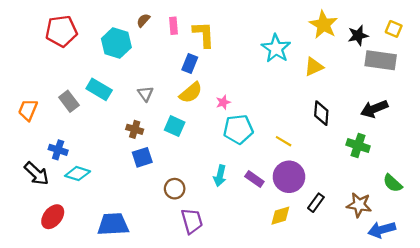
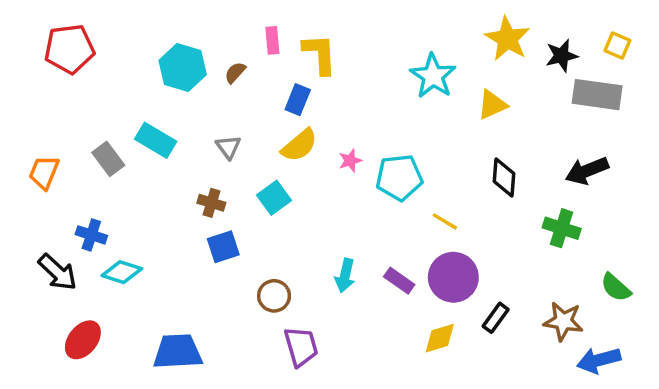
brown semicircle: (143, 20) -> (235, 73), moved
red pentagon: (61, 31) -> (69, 49), moved
cyan square: (175, 126) -> (274, 198), turned 30
cyan pentagon: (238, 129) -> (399, 177), moved

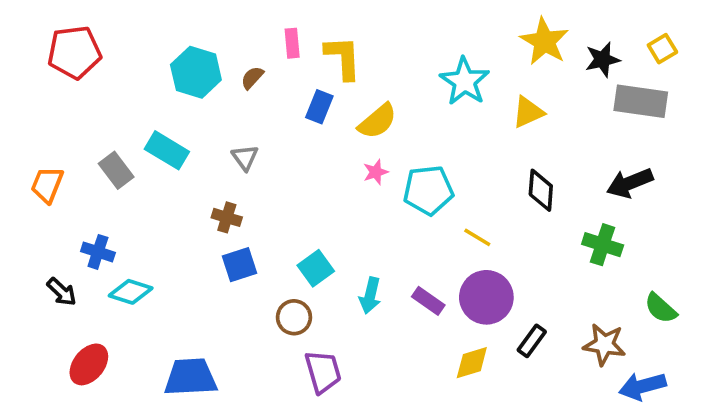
yellow square: (617, 46) -> (662, 49), turned 36
yellow semicircle: (299, 145) -> (377, 121), moved
cyan square: (274, 198) -> (316, 268), moved
black arrow: (58, 272) -> (62, 292), size x0.7

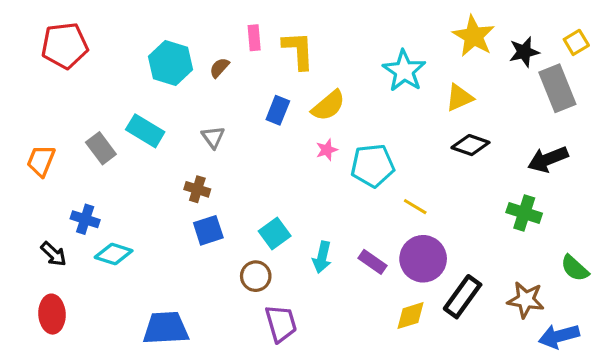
gray rectangle: (641, 101) -> (557, 88), turned 60
blue rectangle: (319, 107) -> (278, 110), moved
black diamond: (541, 190) -> (470, 145), moved, turned -75
black rectangle: (532, 341) -> (463, 297), size x1.5
red ellipse: (89, 364) -> (52, 314), moved, turned -42

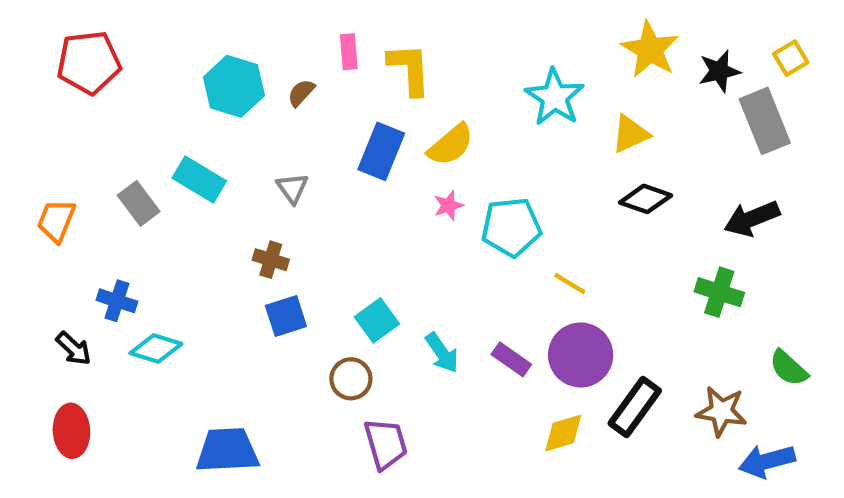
blue rectangle: (278, 110) -> (381, 151), size x1.4
cyan arrow: (322, 257) -> (442, 353), turned -48

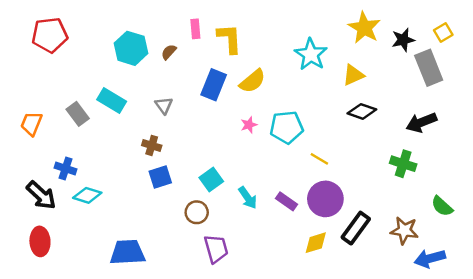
pink star: (448, 205) -> (249, 125), moved
black arrow: (74, 348) -> (41, 195), size x1.5

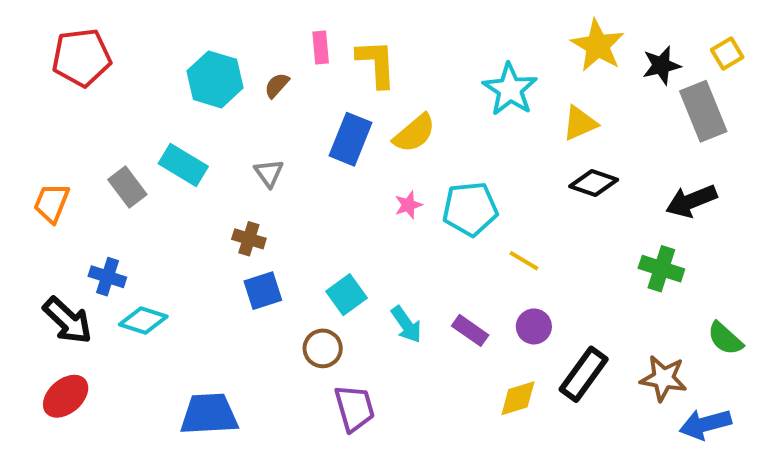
purple circle: (325, 199) -> (534, 326), size x0.6
red ellipse: (40, 241) -> (66, 396), turned 52

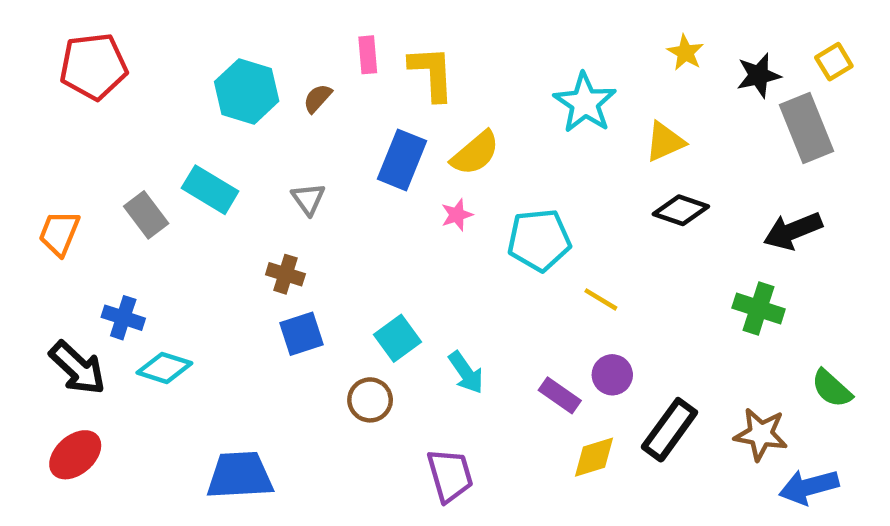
yellow star: (598, 46) -> (685, 53), size x0.6
pink star: (408, 205) -> (457, 215), moved
purple rectangle: (470, 330) -> (560, 395), moved
purple trapezoid: (355, 408) -> (450, 475), moved

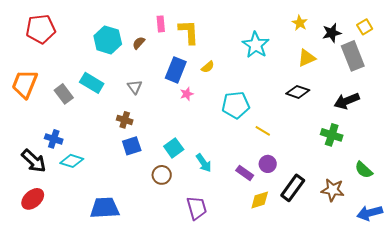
yellow triangle: (665, 142) -> (307, 58), moved
yellow semicircle: (475, 153) -> (208, 67), size x0.6
pink star: (457, 215) -> (187, 94), moved
orange trapezoid: (59, 233) -> (25, 84), moved, size x1.4
blue arrow: (809, 487) -> (370, 213), moved

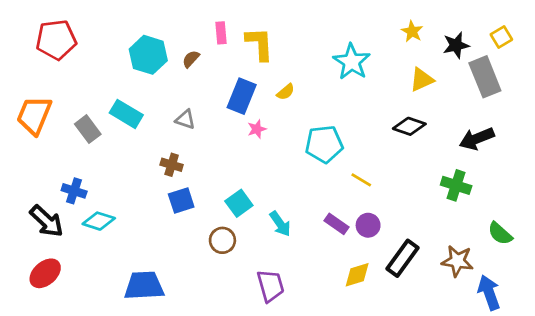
gray triangle: (135, 87) -> (185, 119), turned -35
purple rectangle: (245, 173) -> (336, 224), moved
blue arrow: (370, 213) -> (489, 293), moved, turned 85

